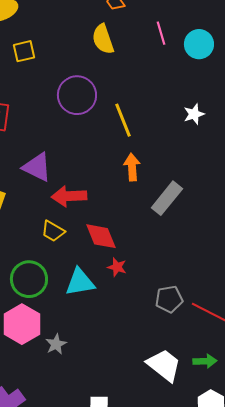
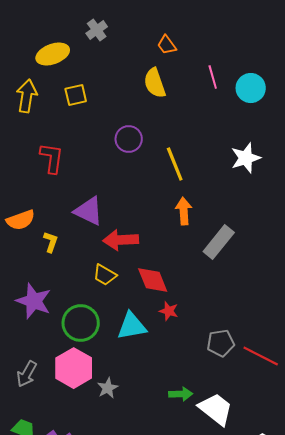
purple circle: (77, 95) -> (129, 139), size x0.7
white star: (194, 114) -> (246, 158), size x1.4
green arrow: (205, 361) -> (181, 394), moved

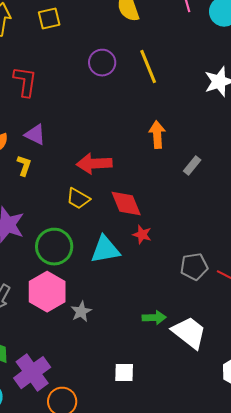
yellow line: (175, 164) -> (148, 67), moved
purple triangle: (89, 211) -> (35, 135), moved, size x0.7
gray rectangle: (219, 242) -> (192, 166), size x0.6

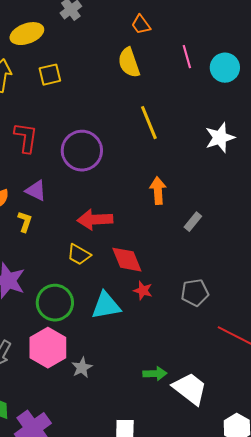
purple circle: (102, 63) -> (82, 151), moved, size x1.5
gray pentagon: (194, 267) -> (195, 293), moved

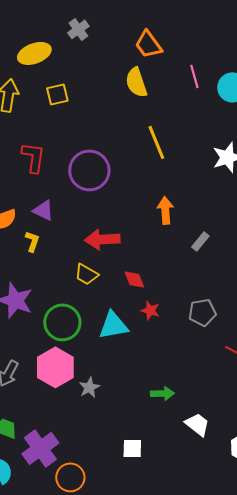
orange trapezoid: (141, 25) -> (148, 44), size x1.4
red diamond: (127, 260) -> (134, 279), size x0.7
white trapezoid: (190, 389) -> (197, 424), moved, size x0.7

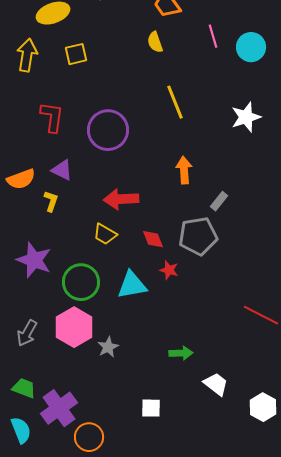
yellow semicircle: (136, 82) -> (155, 42), size x0.7
gray pentagon: (202, 312) -> (198, 236), moved, size x1.4

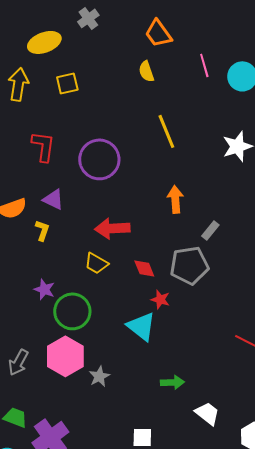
purple star: (34, 260) -> (44, 289), moved, size x0.6
cyan triangle: (132, 285) -> (141, 326), moved, turned 48

